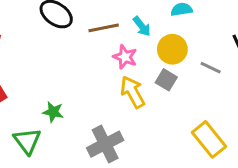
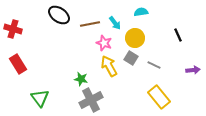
gray line: (211, 68) -> (154, 65), moved
green star: (53, 112) -> (81, 79), moved

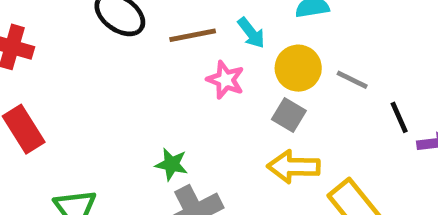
black line: (178, 35) -> (399, 117), moved
gray line: (154, 65) -> (352, 80), moved
yellow arrow: (109, 66) -> (294, 167), moved, turned -60

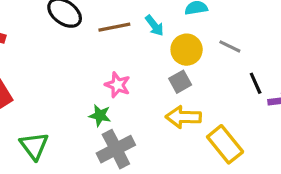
pink star: (225, 80) -> (118, 85), moved
gray line: (352, 80) -> (230, 46), moved
gray square: (289, 115) -> (180, 82), turned 30

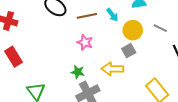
pink star: (118, 85) -> (85, 42), moved
yellow arrow: (183, 117) -> (112, 69), moved

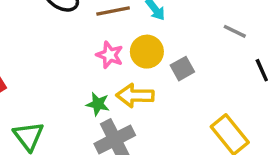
yellow circle: (133, 30) -> (147, 52), moved
yellow arrow: (112, 69) -> (135, 96), moved

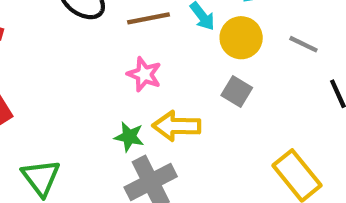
yellow circle: (147, 52) -> (241, 38), moved
gray square: (182, 69) -> (237, 92), turned -30

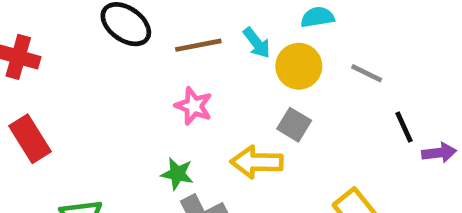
yellow arrow: (177, 126) -> (257, 162), moved

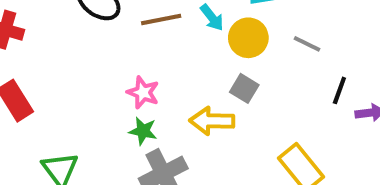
pink star: (194, 106) -> (143, 92), moved
black line: (404, 127) -> (339, 90), turned 44

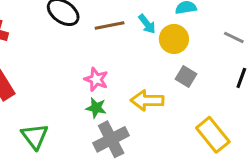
gray line: (307, 44) -> (234, 37), moved
gray square: (244, 88) -> (186, 76), moved

